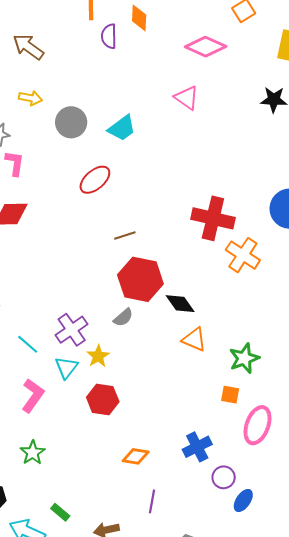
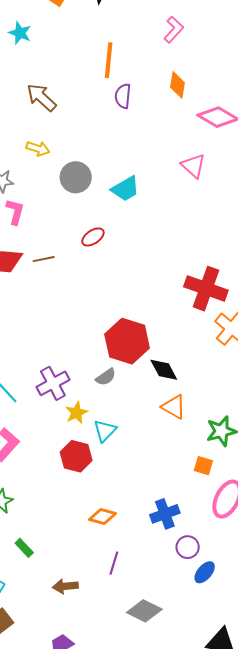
orange diamond: (139, 18) -> (177, 85), moved
red ellipse: (95, 180) -> (93, 237), size x0.7
brown line: (125, 235) -> (44, 259), moved
cyan triangle: (66, 367) -> (105, 431), moved
green rectangle: (60, 512) -> (24, 548), moved

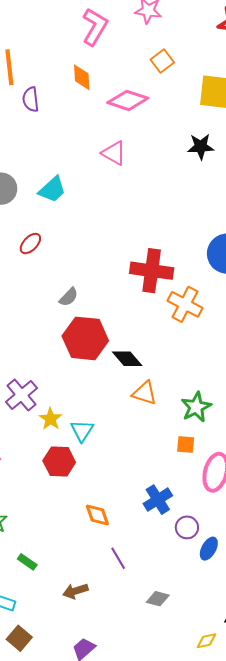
pink L-shape: (174, 30) -> (95, 27), moved, size x1.4
gray semicircle: (106, 377) -> (69, 297), moved
orange diamond: (102, 516) -> (97, 515), turned 68
purple line: (114, 563) -> (118, 558), turned -35
gray diamond: (144, 611) -> (158, 599), size x0.7

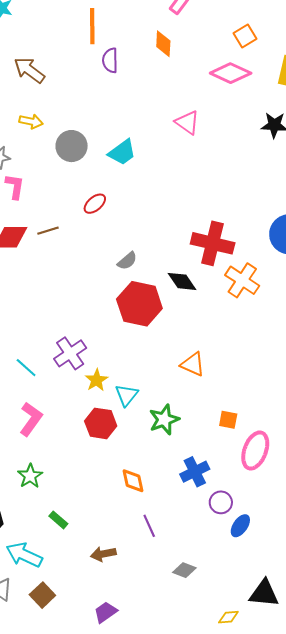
pink diamond: (128, 100) -> (231, 73), moved
black diamond: (127, 359) -> (182, 281), moved
green star: (196, 407) -> (164, 420), moved

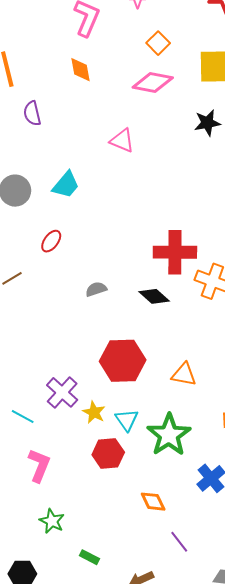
purple semicircle: (110, 60) -> (32, 113), moved
gray semicircle: (127, 261) -> (96, 289), turned -145
red hexagon: (139, 304) -> (123, 361), moved
green star: (164, 420) -> (169, 435), size x1.4

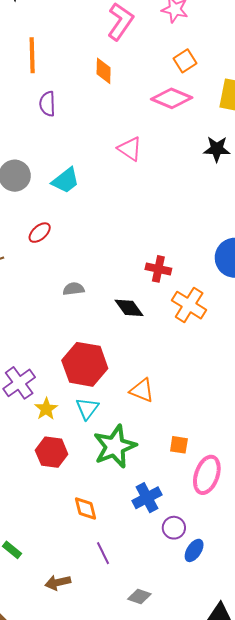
red cross: (175, 252) -> (158, 269), size x0.6
cyan triangle: (127, 420) -> (87, 408), moved

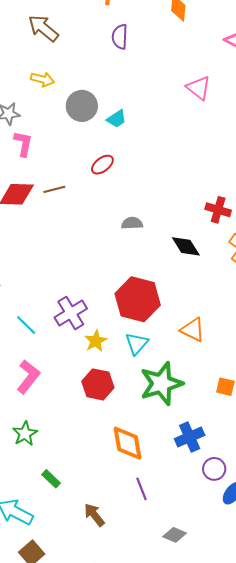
cyan trapezoid: (66, 180) -> (117, 119), moved, size x0.7
orange diamond: (86, 508) -> (128, 443), size x1.4
brown arrow: (58, 582) -> (94, 515), turned 60

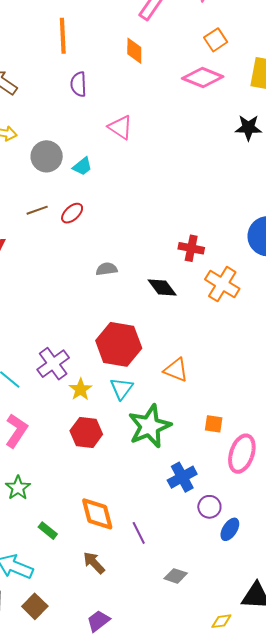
pink triangle: (199, 88) -> (120, 127), moved
brown line: (54, 189) -> (37, 210), moved
orange diamond: (128, 443) -> (97, 514), moved

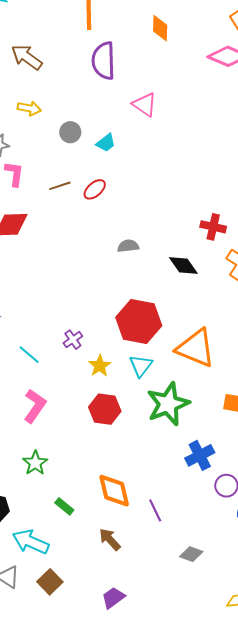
purple semicircle: (78, 84) -> (104, 61), size x1.5
gray circle: (47, 156) -> (70, 132), size x0.7
purple cross: (53, 364) -> (73, 340), size x0.6
orange triangle: (176, 370) -> (196, 348), size x1.6

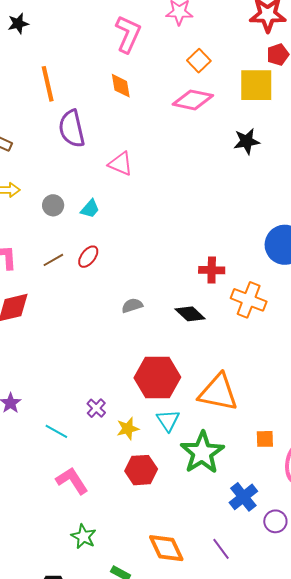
yellow star: (100, 366) -> (128, 429), turned 30
pink L-shape: (35, 406) -> (72, 481), turned -56
purple line: (155, 510) -> (221, 549), moved

